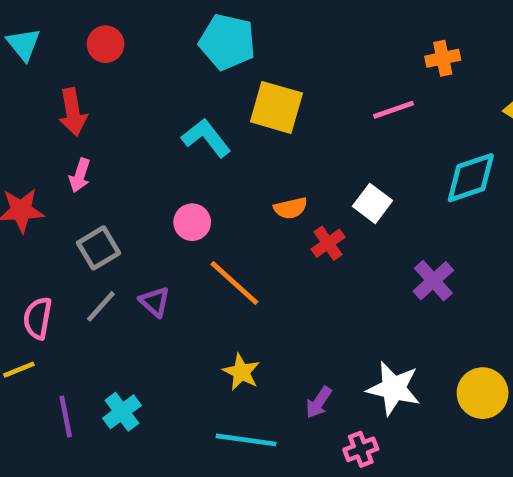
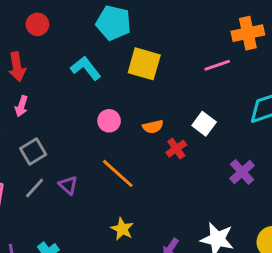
orange cross: (443, 58) -> (248, 33), size x1.5
cyan L-shape: (206, 138) -> (86, 68), moved
pink circle: (192, 222) -> (109, 121), moved

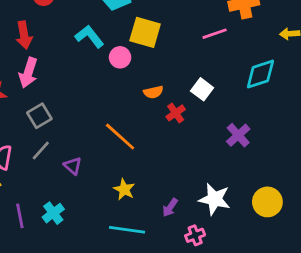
pink arrow: (21, 106) -> (28, 73), size x1.5
pink circle: (109, 121) -> (120, 57), moved
purple triangle: (68, 185) -> (73, 166), moved

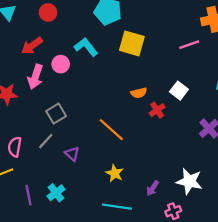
red arrow: (24, 35) -> (32, 46), turned 65
pink circle: (120, 57) -> (61, 64), moved
gray square: (39, 116) -> (56, 114), moved

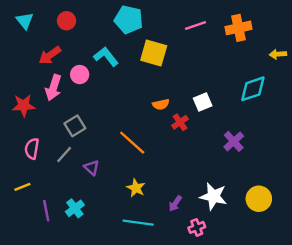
pink line: (189, 45) -> (196, 26), moved
white square: (179, 91) -> (203, 102), turned 30
pink semicircle: (15, 147) -> (32, 149), moved

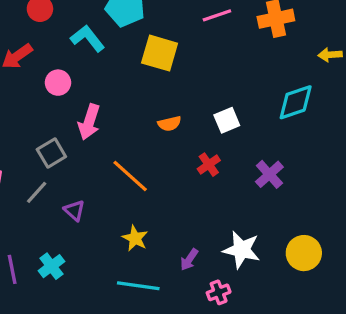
cyan L-shape: (106, 57) -> (87, 38), moved
pink arrow: (53, 88) -> (89, 122), moved
red cross: (180, 122) -> (209, 165), moved

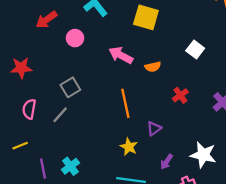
white square: (227, 120) -> (195, 50), moved, turned -30
pink arrow: (89, 122) -> (121, 55), moved, turned 100
orange line: (130, 176) -> (125, 103), turned 36
purple triangle: (74, 210) -> (154, 128), moved, turned 42

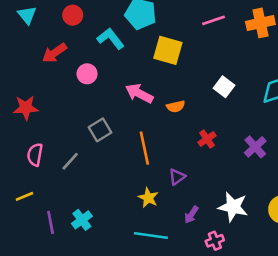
gray square: (70, 87) -> (100, 130), moved

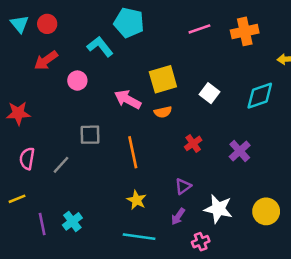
red circle: (73, 15) -> (47, 24), moved
yellow square: (168, 50) -> (163, 79), moved, turned -32
gray square: (100, 130) -> (90, 135), turned 30
purple triangle: (177, 177) -> (183, 186), moved

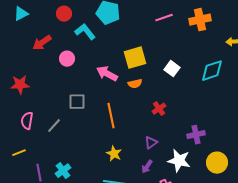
cyan triangle: (19, 24) -> (21, 14), turned 42
red circle: (47, 24) -> (64, 14), moved
purple cross: (240, 151) -> (196, 135), moved, turned 30

